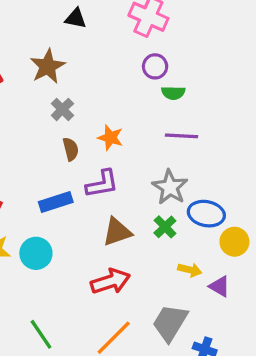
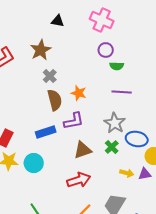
brown semicircle: (71, 149) -> (55, 100), size x1.5
purple triangle: (220, 286) -> (145, 174), moved, turned -40

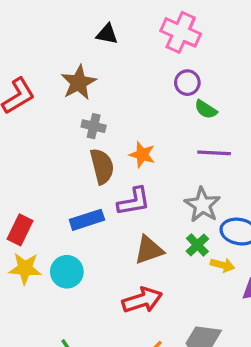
green semicircle: (117, 66) -> (206, 109), turned 32
gray cross: (50, 76) -> (94, 126), turned -32
yellow arrow: (127, 173) -> (222, 265), moved

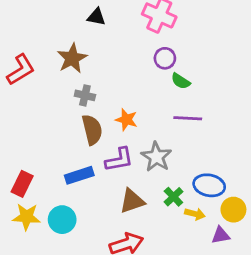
gray star: (202, 205) -> (156, 157), moved

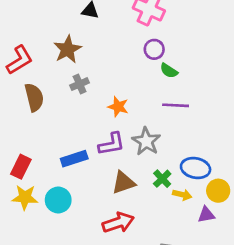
gray cross: (85, 95) -> (80, 84), turned -36
brown semicircle: (92, 130) -> (34, 97), moved

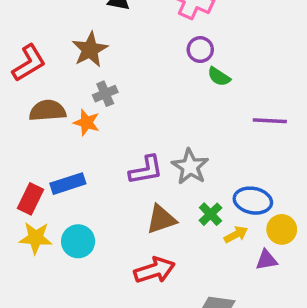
brown semicircle: (34, 97) -> (48, 111), turned -80
purple line: (176, 105) -> (270, 121), moved
orange star: (118, 107) -> (87, 123), moved
blue rectangle: (74, 159) -> (68, 184), moved
yellow arrow: (182, 195) -> (236, 235), turned -42

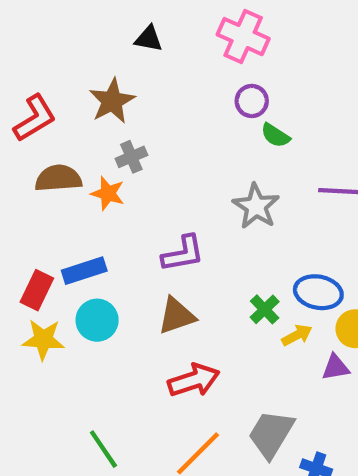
gray star: (190, 167) -> (256, 206), moved
brown triangle: (161, 219) -> (177, 316), moved
cyan circle: (78, 241) -> (97, 320), moved

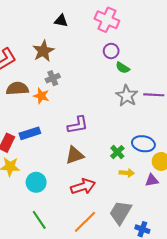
gray star: (256, 206) -> (127, 96), moved
cyan circle: (97, 320) -> (36, 182), moved
yellow arrow: (297, 335) -> (127, 173), moved, turned 32

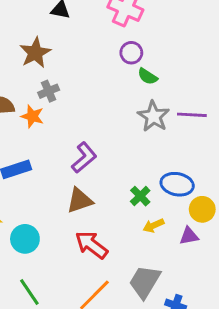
purple L-shape: (78, 125) -> (84, 158), turned -30
yellow arrow: (127, 173) -> (153, 226), turned 152
red arrow: (83, 186) -> (91, 245), turned -125

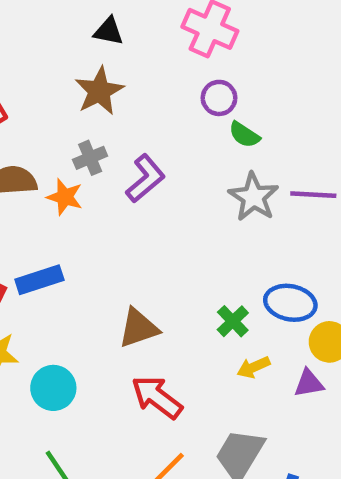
brown star: (35, 53) -> (99, 91), moved
purple L-shape: (84, 158) -> (145, 178), moved

